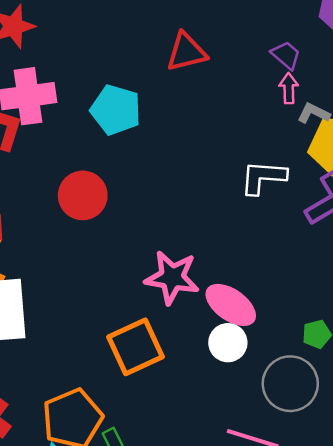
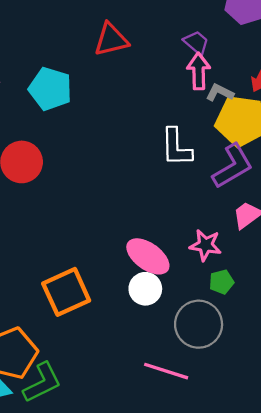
pink arrow: (289, 88) -> (199, 71), size x1.4
white L-shape: (263, 177) -> (176, 147), turned -96
pink star: (172, 277) -> (205, 245), moved, size x0.7

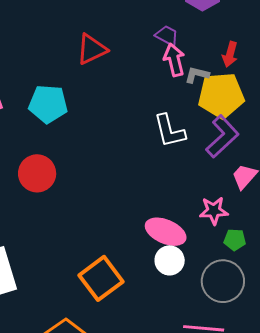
green pentagon: (221, 282) -> (235, 240), turned 30

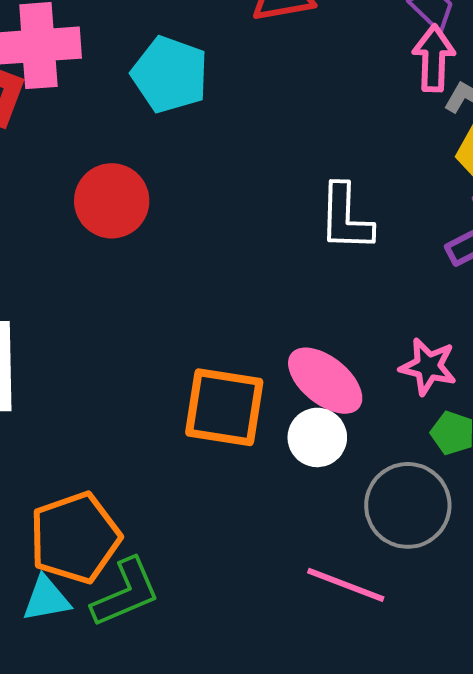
white L-shape: (169, 131) -> (346, 218), moved
orange square: (101, 278) -> (224, 407), moved, turned 30

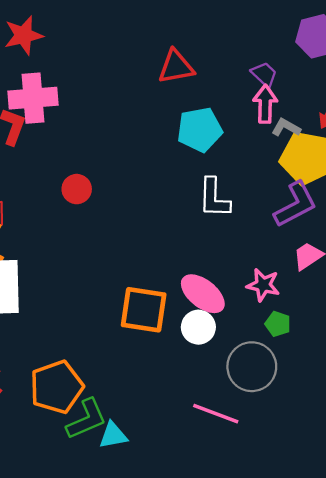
cyan pentagon: (170, 74) -> (200, 130), moved, turned -30
red circle: (112, 201) -> (77, 189), size x0.7
cyan triangle: (46, 599) -> (113, 435), moved

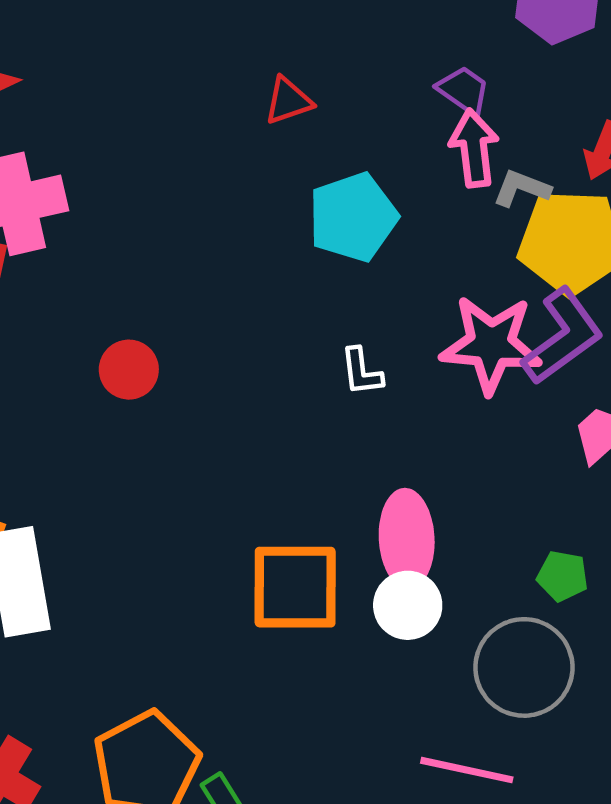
red triangle: (176, 67) -> (288, 101), size x0.7
white L-shape: (214, 198) -> (361, 372), moved, size x0.6
pink star: (263, 285) -> (491, 344), moved, size x1.5
pink ellipse: (203, 294) -> (407, 538), turned 57

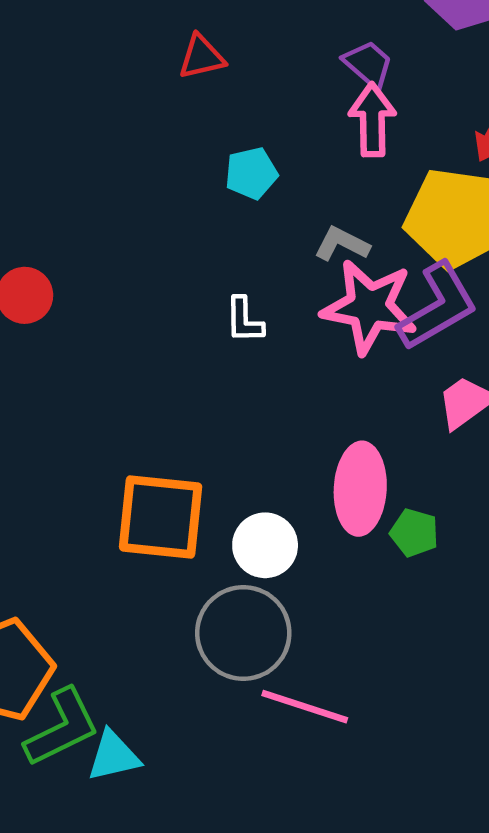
gray L-shape: (522, 188) -> (342, 244), moved
cyan pentagon: (353, 217) -> (251, 173), size x0.6
pink ellipse: (407, 538) -> (360, 489), moved
gray circle: (524, 667) -> (243, 633), moved

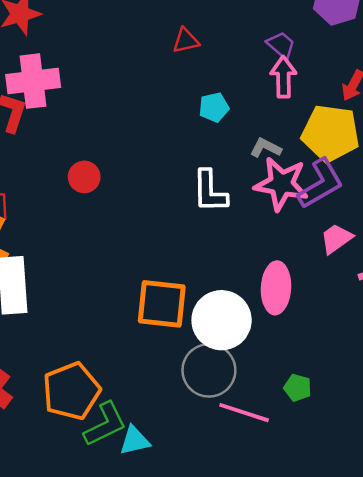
white L-shape: (244, 320) -> (210, 191), size x1.6
green pentagon: (414, 533) -> (298, 388), moved
white circle: (265, 545) -> (222, 320), size x1.6

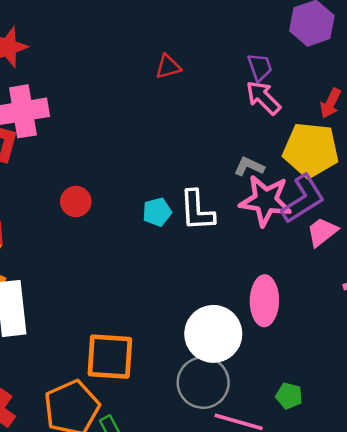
purple trapezoid: (281, 45) -> (260, 67), turned 32
pink arrow: (283, 77) -> (263, 98), turned -42
cyan pentagon: (214, 107) -> (157, 212), moved
pink trapezoid: (336, 239) -> (322, 232), moved
orange square: (162, 304) -> (110, 357), moved

